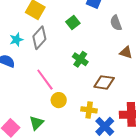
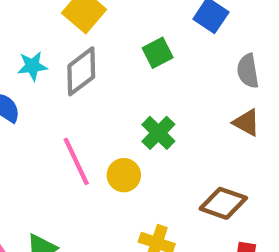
brown triangle: (126, 53) -> (246, 123), moved
brown diamond: (104, 82) -> (223, 203), moved
yellow circle: (59, 100) -> (124, 175), moved

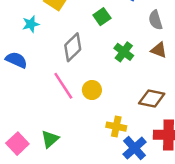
cyan star: (32, 66) -> (31, 24), moved
gray diamond: (81, 71) -> (73, 47), moved
green cross: (158, 133) -> (124, 52), moved

